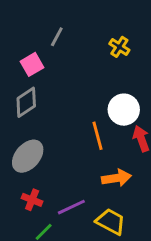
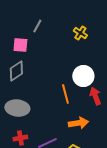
pink square: (32, 64) -> (20, 45), turned 35
gray ellipse: (28, 156) -> (17, 108), turned 55
red cross: (32, 200) -> (20, 138), turned -32

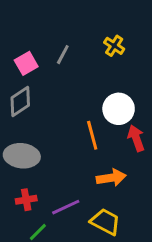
gray line: (37, 26) -> (63, 55), moved
pink square: (20, 45) -> (26, 63), turned -35

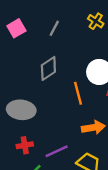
pink square: (26, 63) -> (16, 28), moved
gray diamond: (20, 101) -> (48, 68), moved

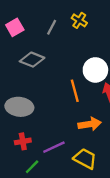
yellow cross: (96, 21) -> (79, 20), moved
gray diamond: (48, 68) -> (32, 60), moved, turned 55

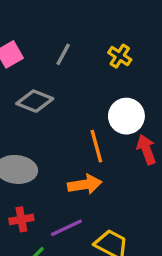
yellow cross: (79, 20) -> (120, 56), moved
orange arrow: (90, 124) -> (85, 184), moved

